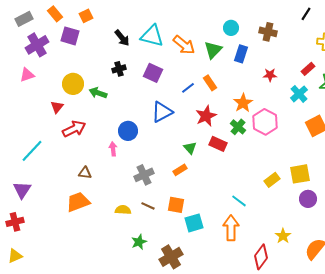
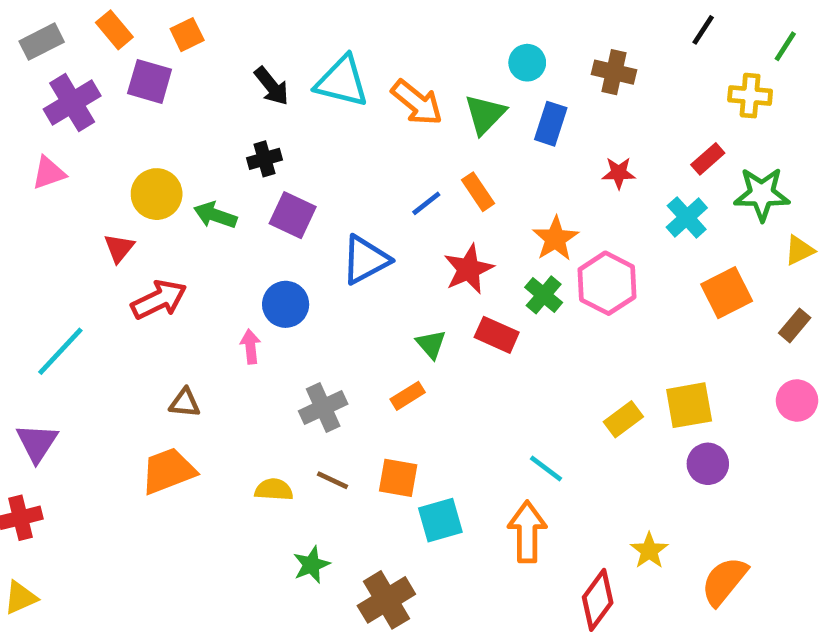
purple square: (153, 73) -> (293, 215), moved

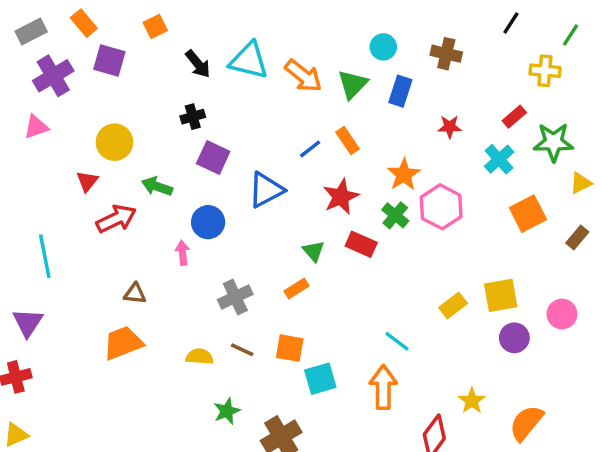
orange square: (187, 35) -> (155, 26), moved
green arrow: (215, 215) -> (157, 186), moved
cyan line: (60, 351) -> (45, 256), turned -54
pink circle: (797, 400) -> (562, 314), moved

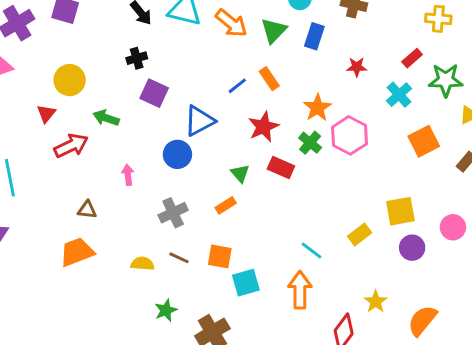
blue circle: (208, 222) -> (177, 154), moved
yellow rectangle: (453, 306) -> (360, 235), moved

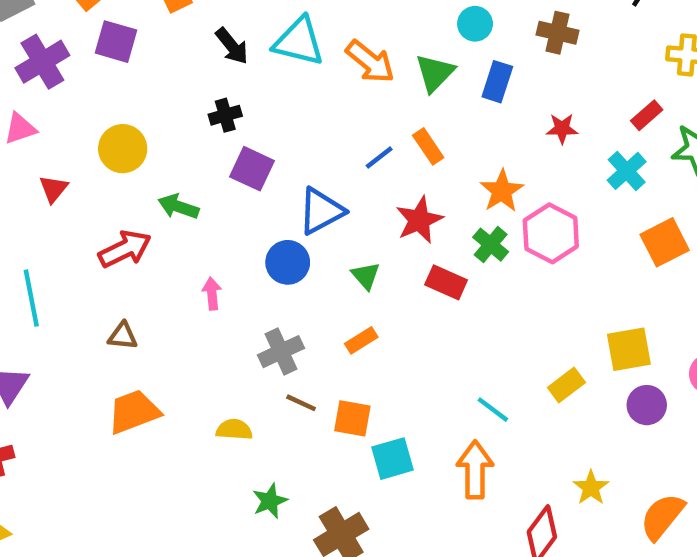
red triangle: (46, 114) -> (54, 189), moved
green triangle: (240, 173) -> (366, 276), moved
brown triangle: (87, 210) -> (123, 336), moved
brown line: (179, 258) -> (301, 403), moved

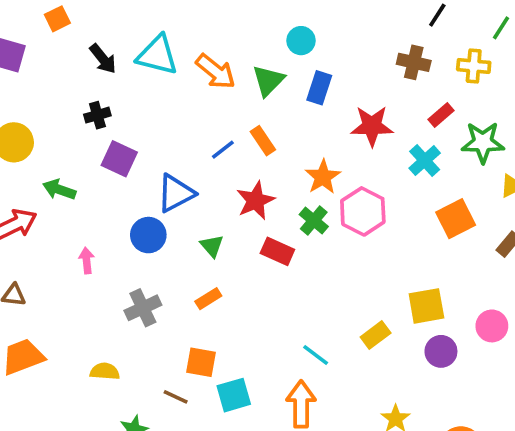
brown cross: (558, 33) -> (414, 62), moved
red star: (562, 129) -> (372, 126), size x1.6
brown line: (301, 403) -> (176, 397), moved

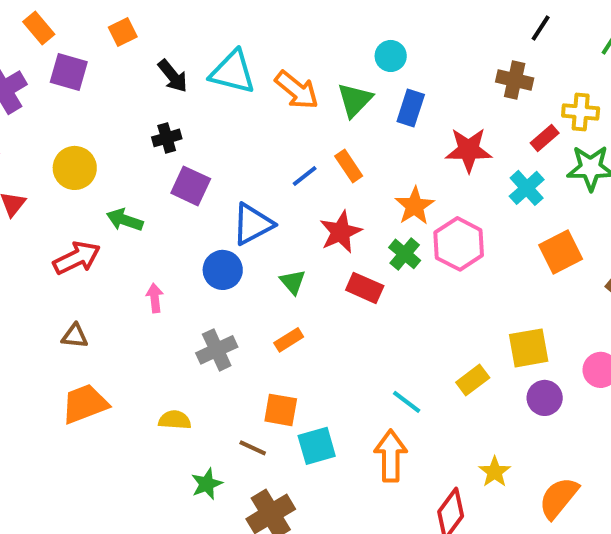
yellow cross: (474, 66) -> (581, 112), moved

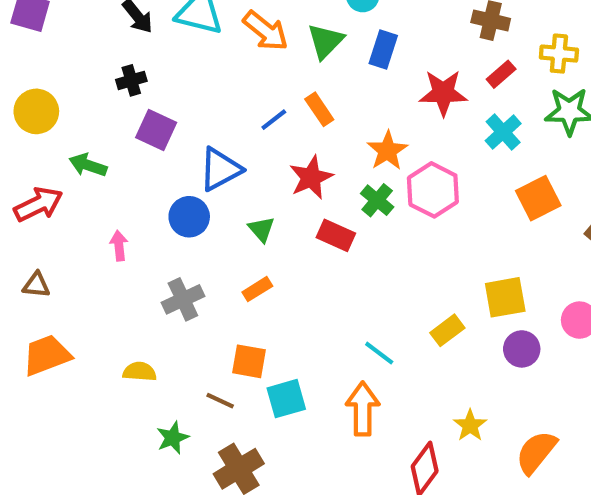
red rectangle: (545, 138) -> (501, 74), moved

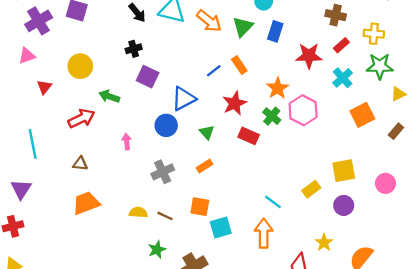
purple circle: (522, 349) -> (344, 205), moved
brown line: (220, 401) -> (165, 216), moved

